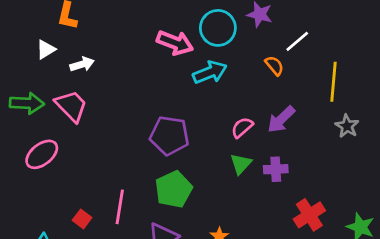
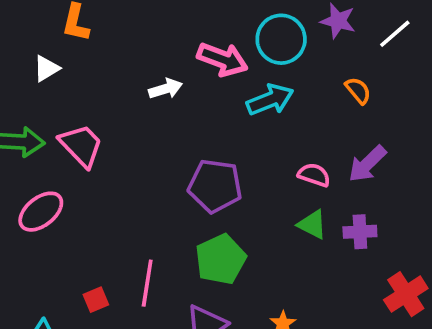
white line: (297, 41) -> (395, 34), moved
white arrow: (82, 64) -> (166, 89), moved
pink semicircle: (242, 127) -> (314, 175), turned 60
green triangle: (241, 164) -> (312, 224), turned -45
red square: (82, 219) -> (96, 300), turned 30

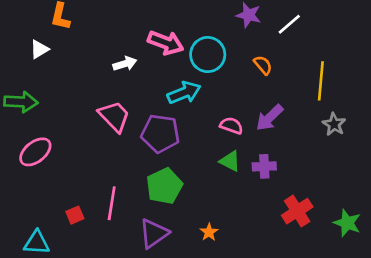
cyan circle: (281, 39) -> (208, 55), moved
cyan arrow: (270, 100) -> (184, 93), moved
pink trapezoid: (81, 146) -> (114, 116), moved

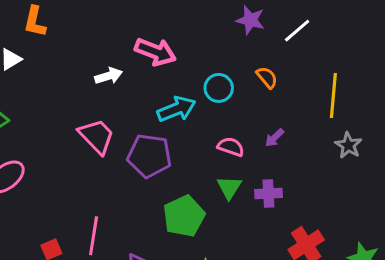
cyan circle: (208, 55) -> (219, 88), moved, size x0.7
purple arrow: (270, 118) -> (274, 138), size x0.6
green triangle: (230, 161) -> (229, 187), turned 35
green pentagon: (164, 186) -> (184, 216), moved

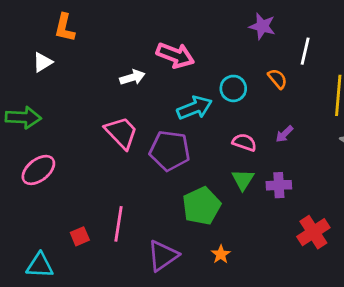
white line: (297, 31) -> (305, 51), moved, turned -36

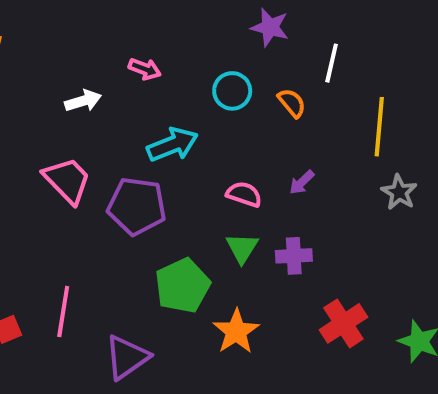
pink arrow: (175, 55) -> (145, 69), size x0.6
cyan circle: (233, 88) -> (232, 91), moved
orange star: (221, 254) -> (236, 331), moved, size x1.6

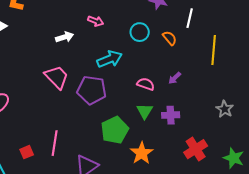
gray star: (399, 192) -> (225, 109), moved

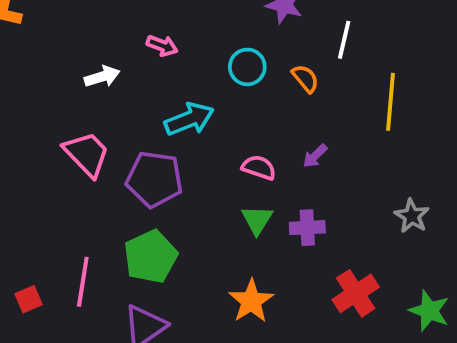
green pentagon: (115, 130) -> (151, 257), moved

